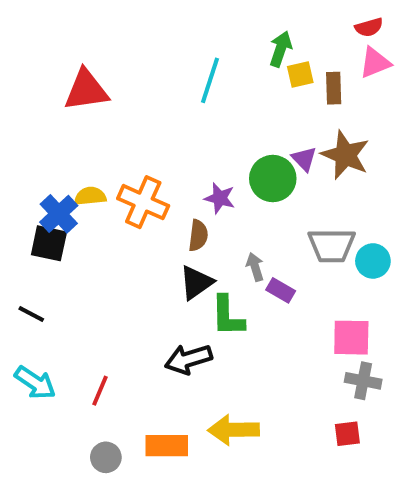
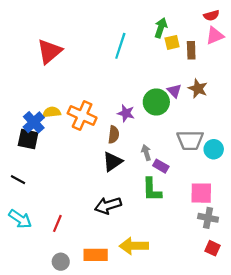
red triangle: (86, 90) -> (49, 51), turned -32
brown star: (345, 155) -> (198, 89), size x0.7
green L-shape: (228, 316) -> (152, 190), moved
red square: (347, 434) -> (213, 248), moved, turned 32

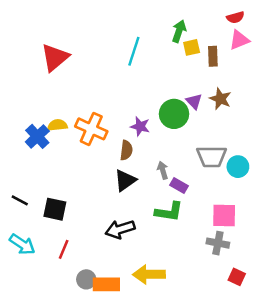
black square: (28, 139) -> (55, 209), moved
green L-shape: (152, 190) -> (169, 212), turned -80
gray cross: (208, 218) -> (218, 243), moved
gray circle: (61, 262) -> (86, 279), moved

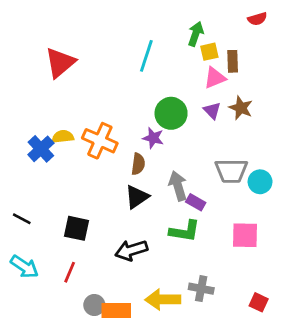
pink triangle: (239, 40) -> (215, 78), moved
green circle: (174, 114) -> (171, 113), moved
gray arrow: (163, 170) -> (178, 186), size x1.5
black square: (55, 209) -> (77, 228), moved
gray cross: (218, 243) -> (201, 289), moved

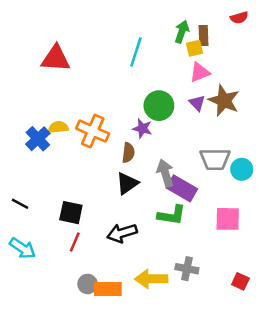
brown rectangle: (233, 61) -> (203, 35), moved
red triangle: (60, 63) -> (56, 58), turned 44
brown star: (241, 108) -> (224, 100), size x1.4
purple rectangle: (196, 202) -> (182, 188), size x1.6
red line: (70, 272) -> (75, 242), moved

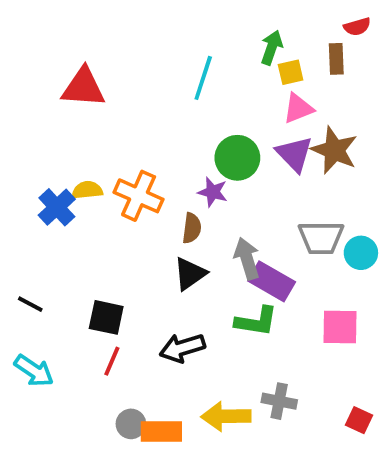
brown rectangle: (203, 35) -> (336, 59), moved
purple triangle: (197, 103) -> (294, 154), size x1.5

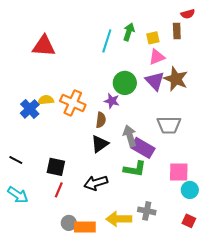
green arrow: (272, 48) -> (129, 32), moved
cyan circle: (361, 253) -> (190, 190), moved

